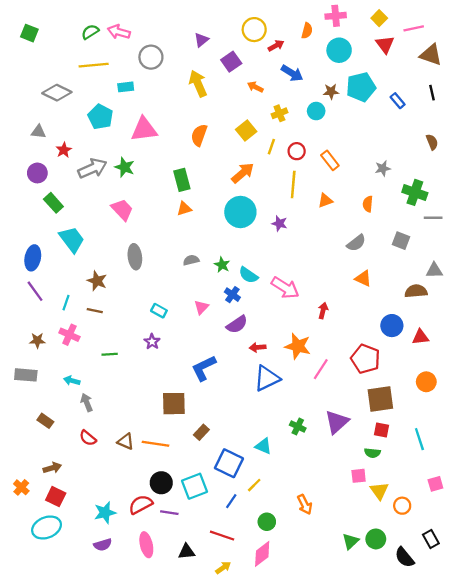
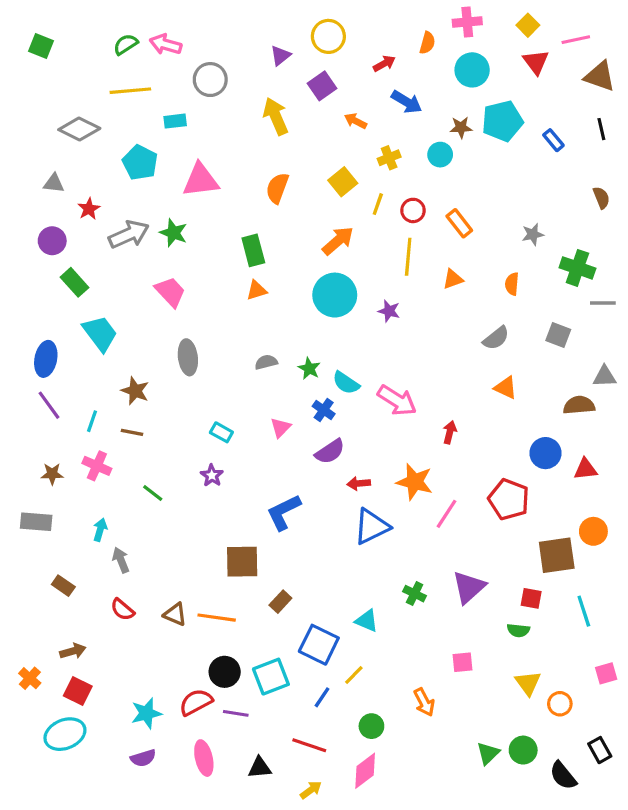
yellow circle: (254, 30) -> (328, 36), moved
green line: (110, 354) -> (153, 493), turned 42
cyan arrow: (72, 381) -> (100, 530), turned 91
brown square: (380, 399) -> (557, 555), moved
pink square: (359, 476) -> (462, 662), moved

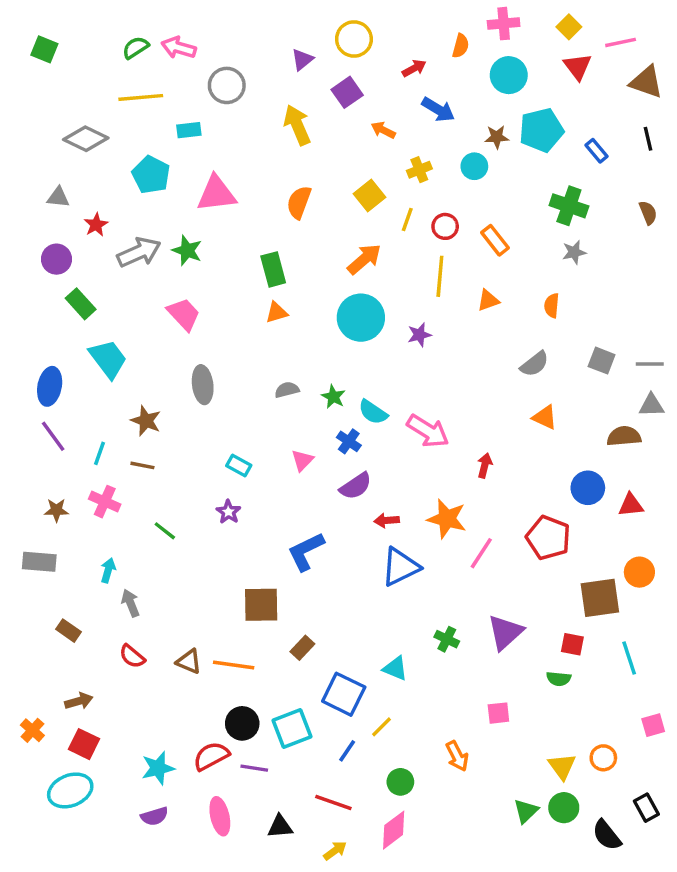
green cross: (577, 268) -> (569, 206), moved
gray line: (603, 303) -> (650, 364), moved
purple star: (389, 311) -> (419, 335), turned -30
yellow triangle: (528, 683) -> (562, 766), moved

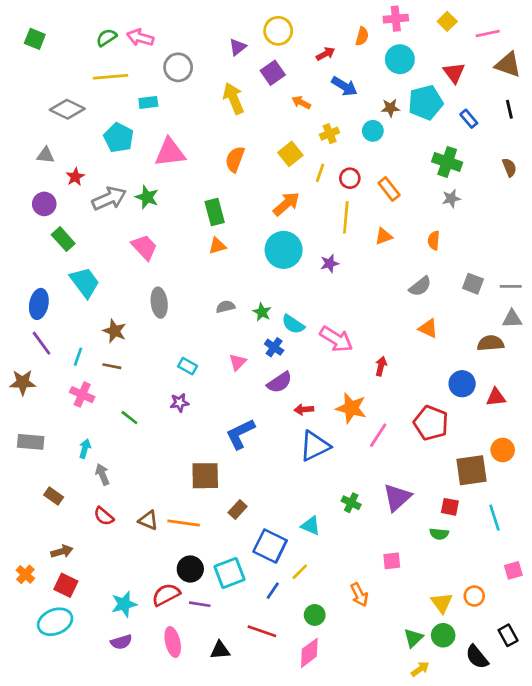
red triangle: (578, 67) -> (454, 73), moved
brown star: (56, 510) -> (23, 382), moved, size x1.4
purple star: (228, 512) -> (179, 403), turned 30
yellow arrow: (335, 851) -> (420, 669), moved

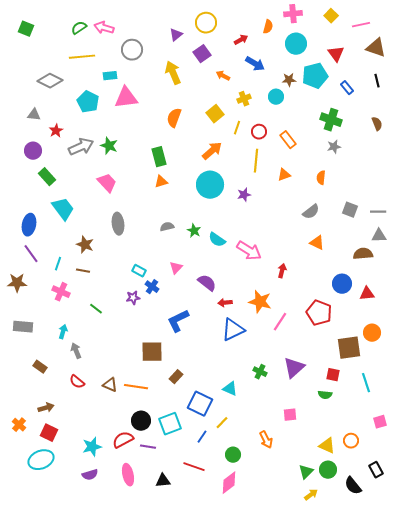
pink triangle: (170, 153) -> (126, 98), moved
blue cross: (274, 347) -> (152, 287), moved
purple semicircle: (280, 382) -> (207, 283), turned -108
yellow triangle: (442, 603) -> (327, 446), turned -30

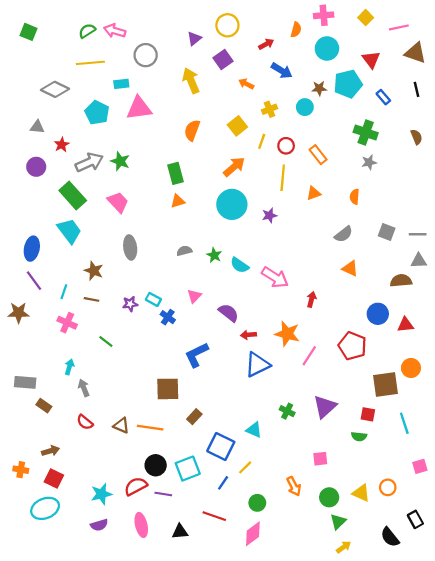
green rectangle: (47, 177) -> (73, 196), moved, size x1.4
purple star: (133, 298) -> (130, 304), moved
gray rectangle: (23, 327) -> (25, 382), moved
orange cross: (19, 425) -> (21, 470), turned -32
green circle: (328, 470) -> (329, 497), moved

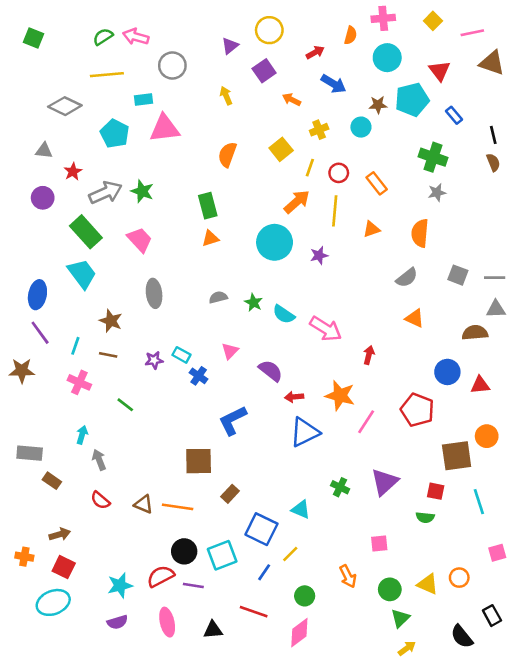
yellow arrow: (191, 81) -> (226, 96), size x0.6
black line: (416, 89) -> (493, 135), moved
orange arrow: (234, 167) -> (297, 202), moved
orange semicircle: (355, 197) -> (420, 233), size x1.5

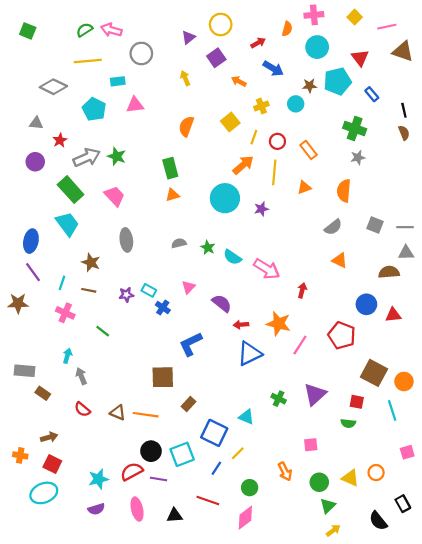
pink triangle: (165, 128) -> (135, 105), size x0.7
orange circle: (487, 436) -> (404, 381), moved
brown square: (457, 456) -> (374, 373), turned 36

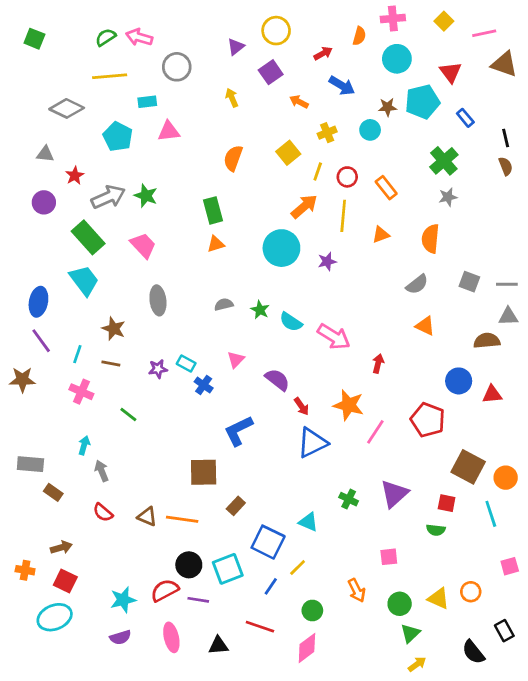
green cross: (355, 129) -> (444, 161), turned 30
red arrow: (241, 325) -> (302, 406), turned -120

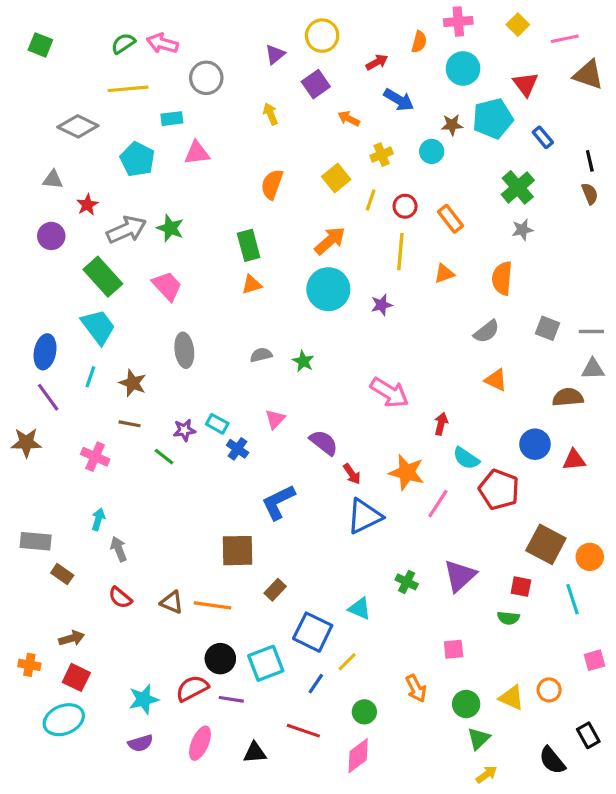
orange arrow: (304, 206) -> (330, 241), moved
cyan semicircle: (291, 322) -> (466, 458), moved
cyan line: (77, 354) -> (90, 377), moved
green line: (128, 415) -> (164, 457), moved
pink ellipse: (171, 637) -> (200, 743), turned 36

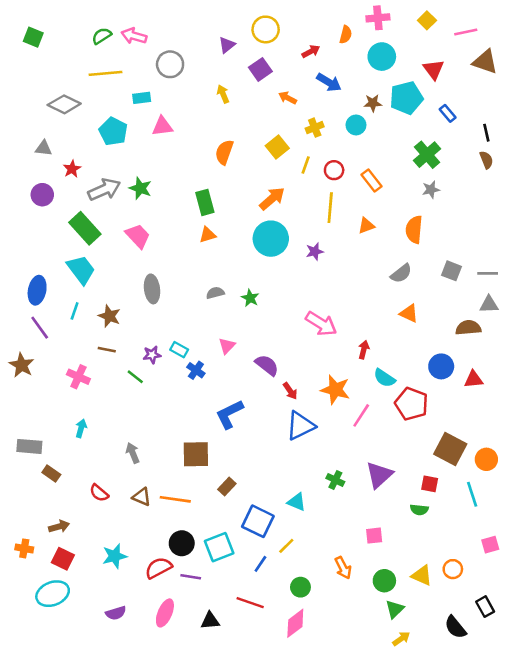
brown star: (26, 443) -> (22, 365), turned 30
gray arrow: (119, 549) -> (133, 453), moved
cyan star: (144, 699) -> (115, 556), moved

